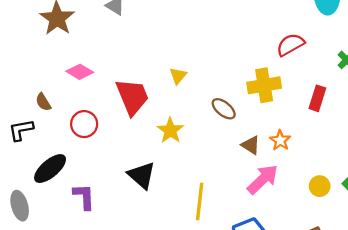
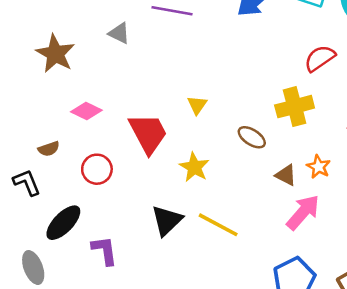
brown semicircle: (43, 102) -> (49, 149), turned -72
black L-shape: (21, 130) -> (27, 182), turned 84
black triangle: (142, 175) -> (167, 220), turned 40
yellow line: (200, 201) -> (218, 225), moved, turned -63

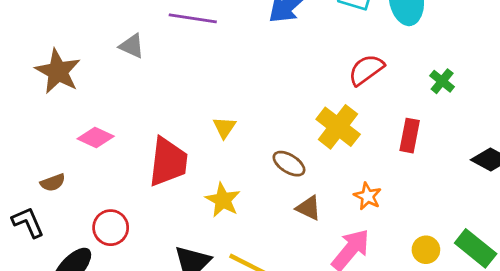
yellow cross: (295, 107) -> (338, 127), turned -36
red trapezoid: (148, 133) -> (168, 162), turned 36
red circle: (97, 169) -> (111, 228), moved
brown triangle: (286, 175) -> (309, 208), moved

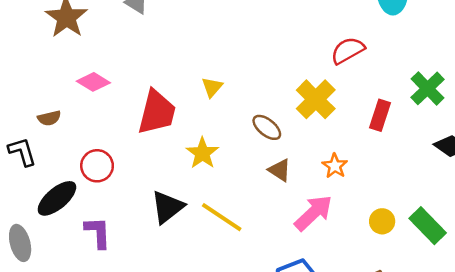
green cross: (442, 81) -> (428, 88), moved, size x1.5

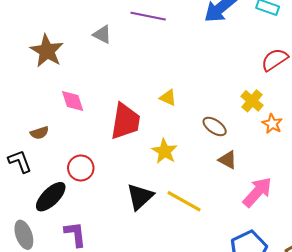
pink diamond: (93, 82) -> (73, 101), turned 45
yellow triangle: (212, 87) -> (168, 98), turned -42
yellow cross: (316, 99) -> (252, 101), size x0.7
orange star: (335, 166) -> (272, 124), moved
purple L-shape: (98, 232) -> (75, 234), moved

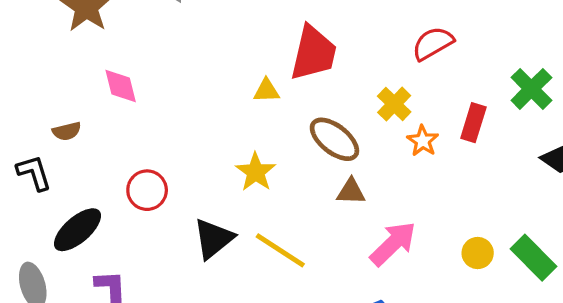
yellow triangle: (168, 98) -> (266, 91), turned -30
red trapezoid: (125, 121) -> (313, 53), moved
brown ellipse: (215, 126) -> (334, 139), size x1.4
brown triangle: (228, 160) -> (351, 192), turned -30
red circle: (81, 168) -> (147, 190), moved

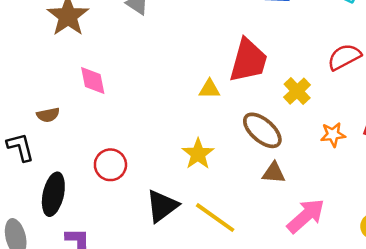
yellow cross: (394, 104) -> (297, 91), moved
orange star: (423, 141) -> (333, 135), turned 30
black ellipse: (77, 230) -> (53, 194), turned -39

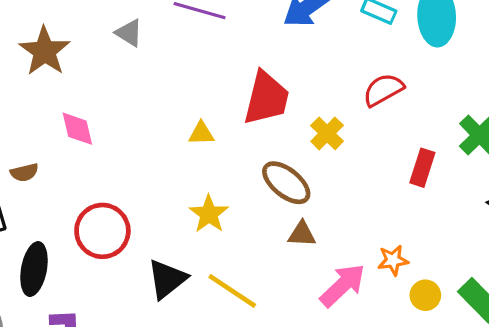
yellow triangle: (209, 89) -> (201, 133), moved
orange star: (333, 135) -> (393, 260), moved
red circle: (110, 165) -> (102, 231), size x1.4

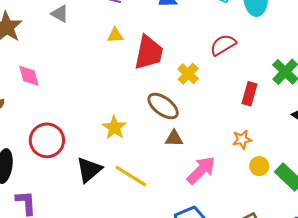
yellow triangle: (201, 133) -> (115, 35), moved
orange star: (393, 260) -> (242, 140), moved
yellow circle: (425, 295) -> (259, 166), moved

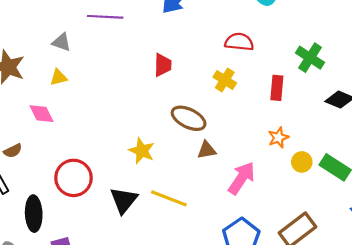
yellow triangle: (115, 35) -> (58, 77), moved
red semicircle: (223, 45) -> (239, 42), turned 48
red trapezoid: (149, 53) -> (163, 65), size x0.6
yellow cross: (188, 74) -> (225, 80), moved

